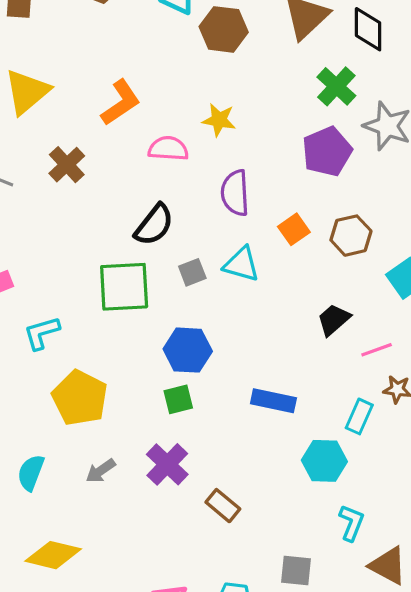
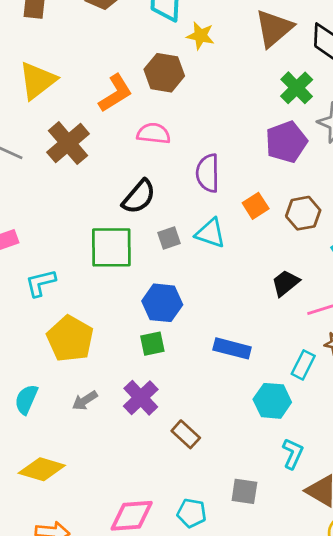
brown hexagon: (224, 29) -> (164, 73), moved
yellow star: (219, 120) -> (200, 36), moved
brown cross: (67, 165) -> (68, 143), size x1.4

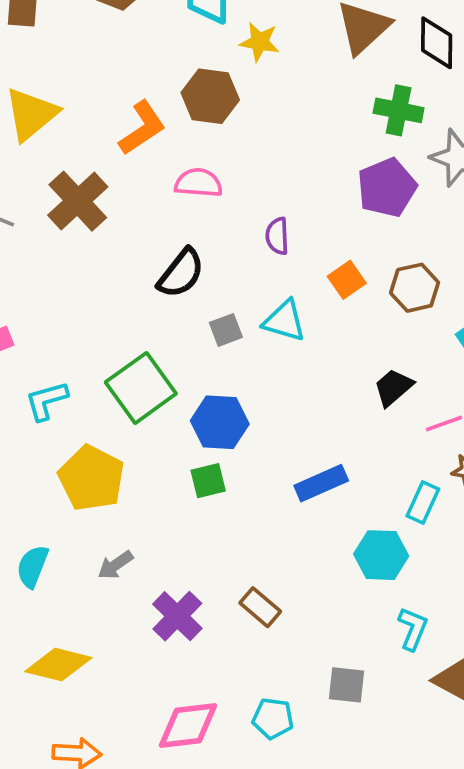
green cross: (297, 88) -> (399, 110), turned -32
purple semicircle: (208, 173) -> (277, 236), size x0.7
green square: (111, 247) -> (141, 388), moved, turned -33
blue rectangle: (232, 348) -> (321, 483), turned -36
purple cross: (141, 398) -> (177, 616), moved

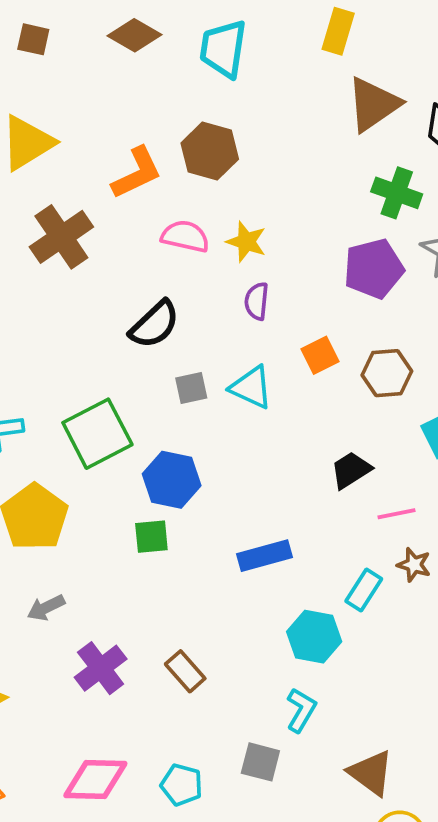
yellow star: (259, 42) -> (246, 242), moved
cyan L-shape: (413, 629) -> (301, 710), moved

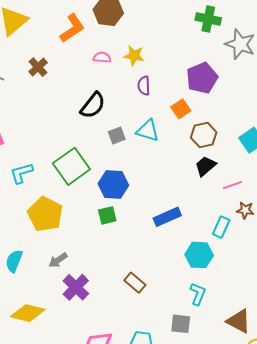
pink semicircle: (185, 236) -> (102, 57), size x0.7
brown cross: (61, 237) -> (38, 67), size x0.6
purple pentagon: (374, 269) -> (202, 78), moved
brown hexagon: (387, 373) -> (204, 135), moved
purple cross: (101, 668) -> (76, 287), moved

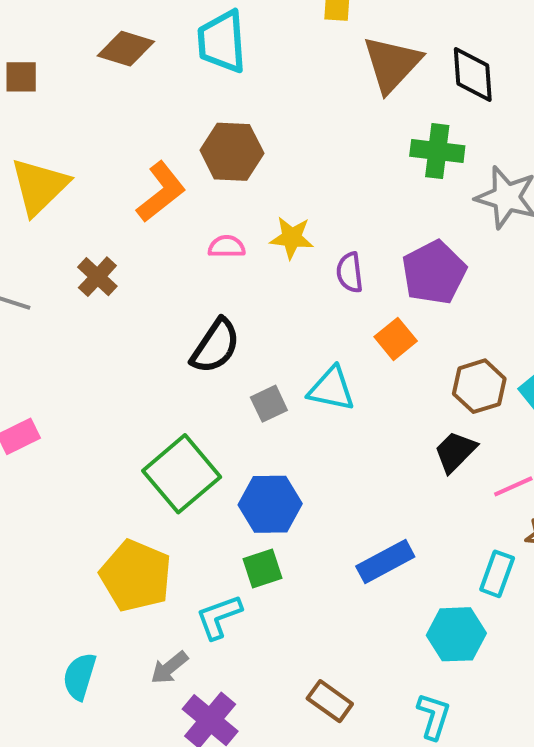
purple semicircle: (144, 86) -> (350, 272), moved
brown hexagon: (204, 135) -> (479, 386), moved
cyan L-shape: (21, 173) -> (219, 617), moved
cyan L-shape: (198, 294) -> (434, 716), moved

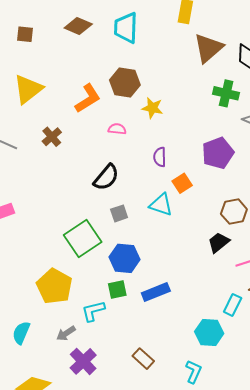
yellow star: (292, 238) -> (152, 108), moved
purple semicircle: (350, 272) -> (160, 157), moved
orange square: (396, 339) -> (182, 183), moved
gray square: (269, 404) -> (119, 213), moved
blue rectangle: (385, 561) -> (156, 292), moved

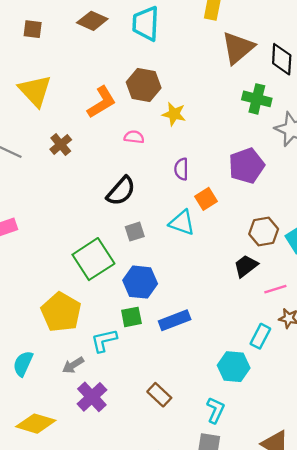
yellow triangle: (28, 89) -> (35, 91), turned -36

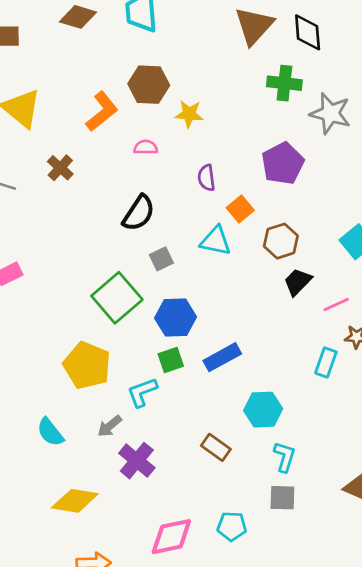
brown hexagon: (264, 232) -> (281, 241), moved
cyan semicircle: (23, 364) -> (50, 432), turned -55
cyan hexagon: (234, 367) -> (263, 410), moved

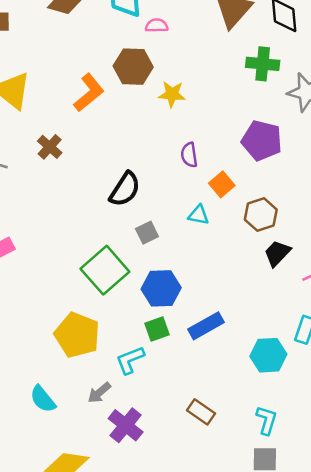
pink semicircle: (146, 147) -> (157, 26), moved
purple pentagon: (283, 163) -> (262, 140), turned -30
cyan triangle: (216, 241) -> (199, 215), size x0.7
cyan hexagon: (263, 410) -> (268, 355), moved

